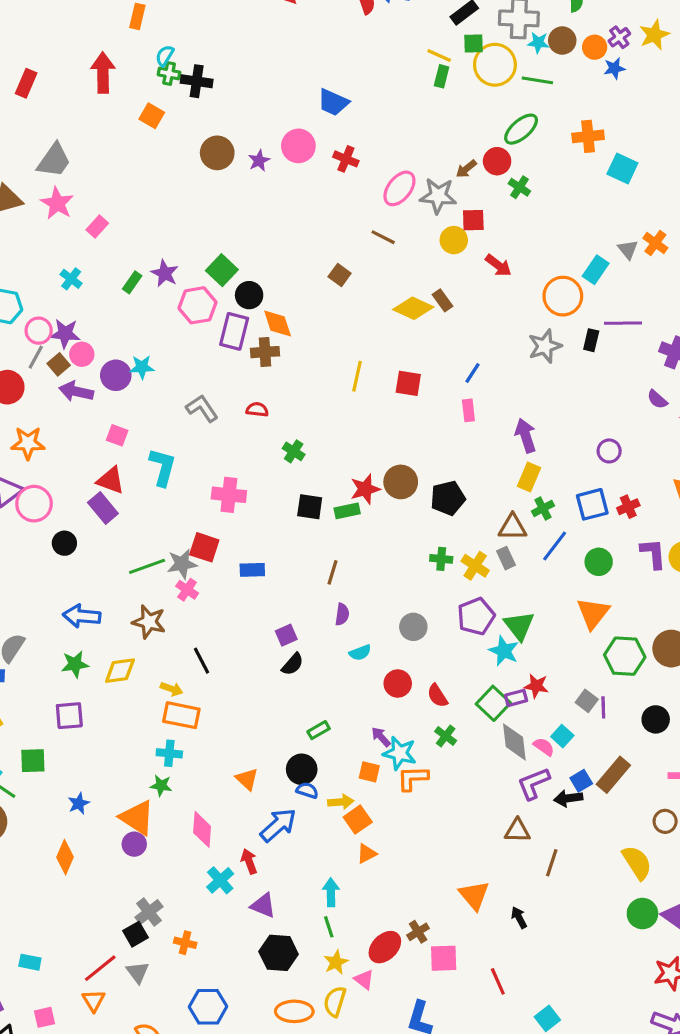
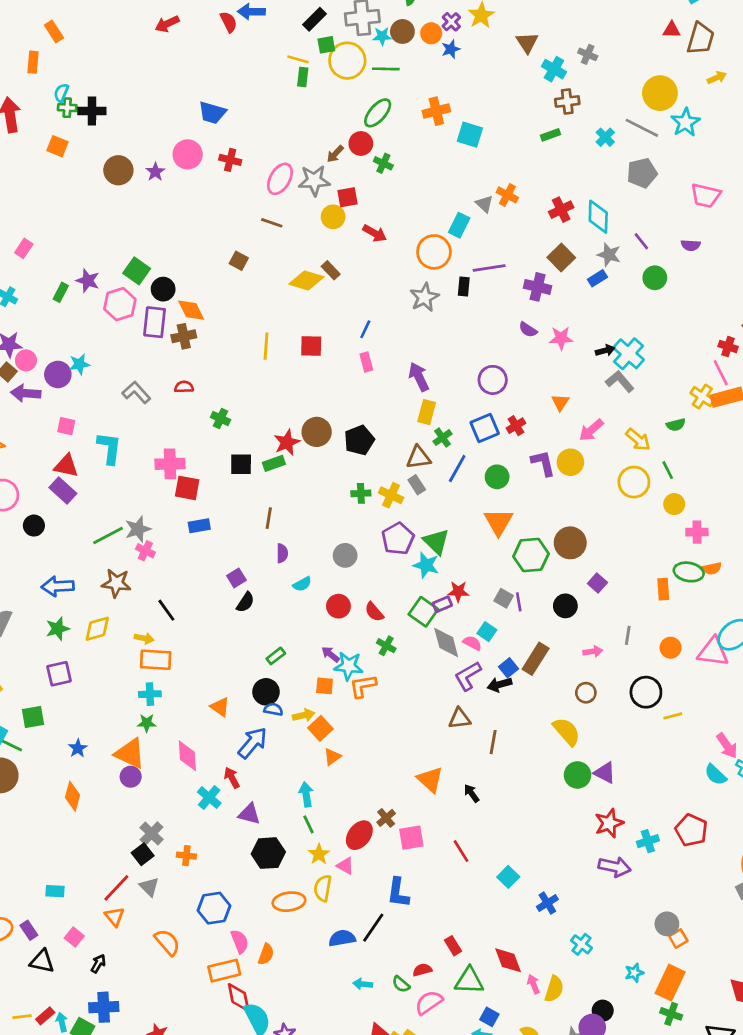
purple circle: (609, 451) -> (493, 380), size x1.4
red square: (204, 547) -> (187, 488), moved
pink square: (44, 1017) -> (74, 937), turned -30

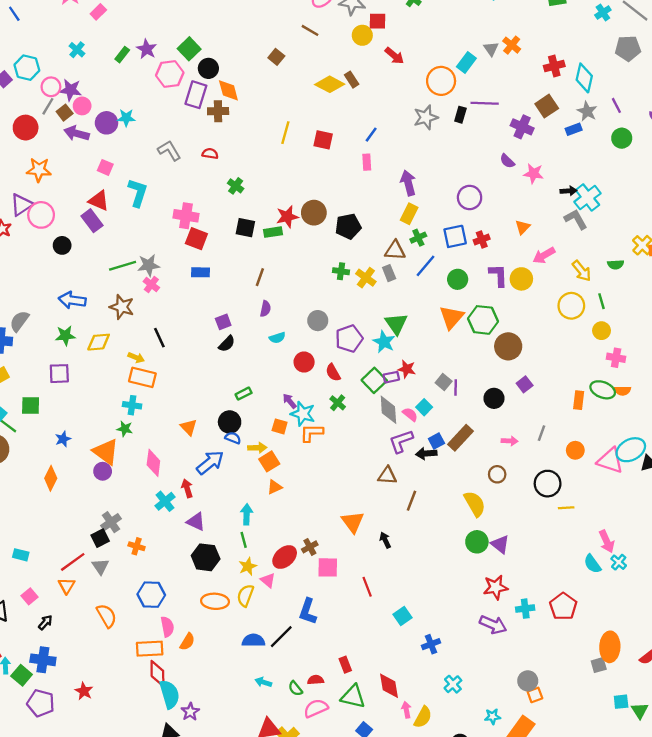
purple pentagon: (398, 539) -> (349, 339), moved
green hexagon: (531, 555) -> (483, 320), moved

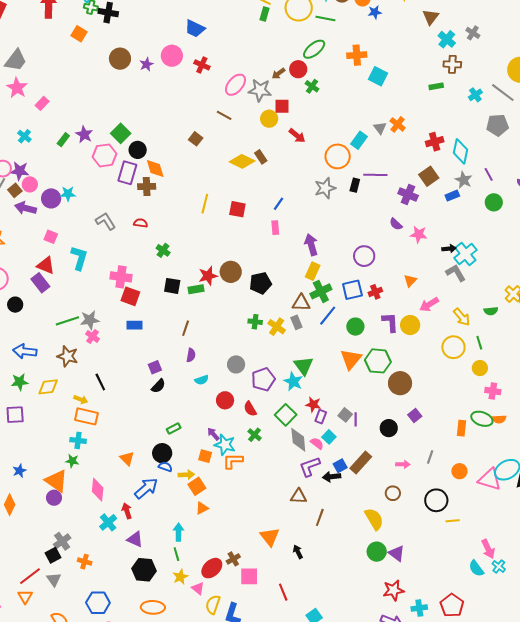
green cross: (418, 238) -> (321, 291), size x1.5
purple rectangle: (391, 377) -> (321, 417), moved, turned -56
yellow semicircle: (245, 596) -> (213, 605), moved

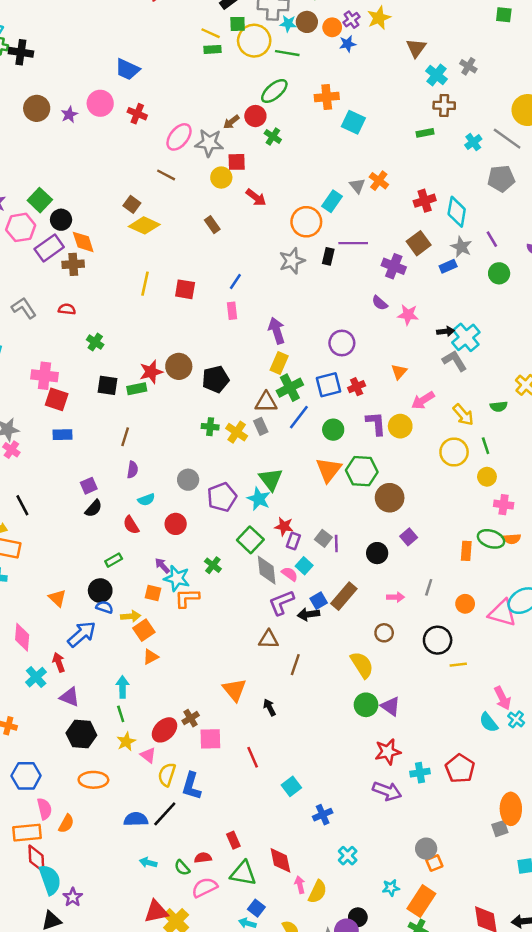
green rectangle: (264, 14) -> (212, 49), turned 72
yellow diamond: (242, 161) -> (144, 225), moved
purple rectangle: (127, 173) -> (49, 248), turned 40
red semicircle: (250, 409) -> (131, 525), moved

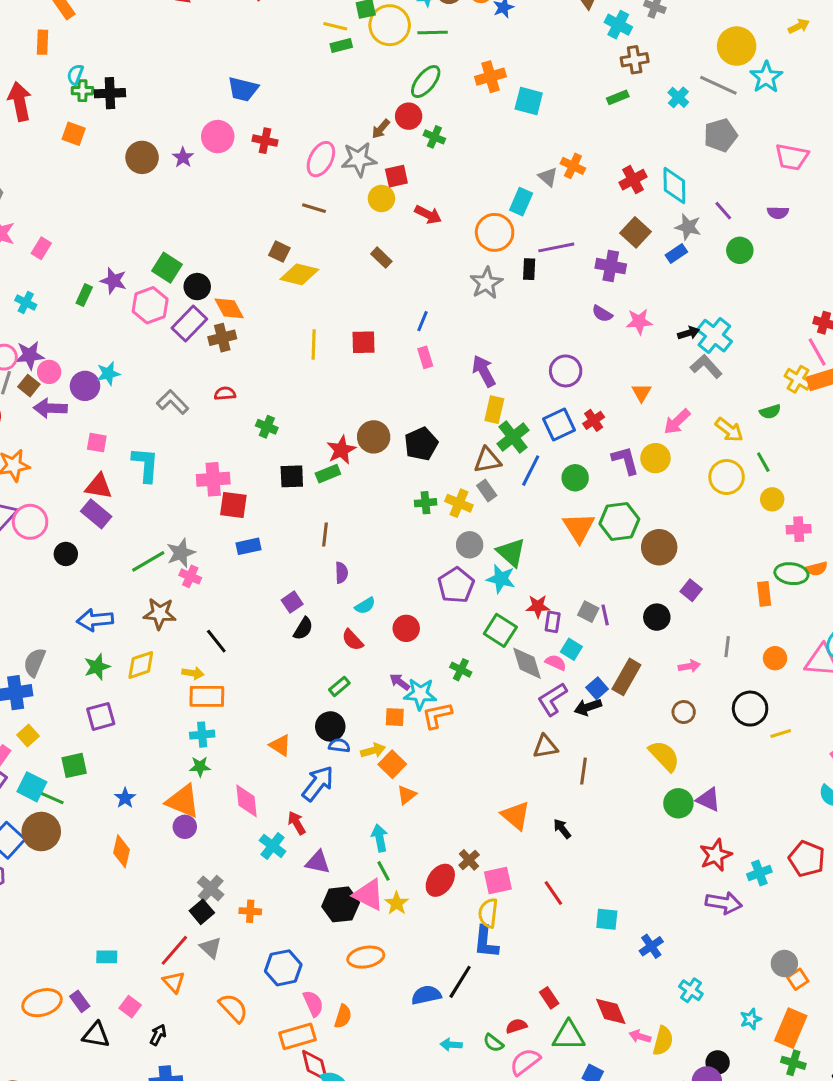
gray circle: (188, 480) -> (470, 545), moved
pink triangle: (148, 755) -> (369, 895), moved, size x1.6
yellow semicircle: (167, 775) -> (488, 913), moved
cyan square: (291, 786) -> (607, 919), turned -36
pink arrow: (300, 885) -> (640, 1036), turned -49

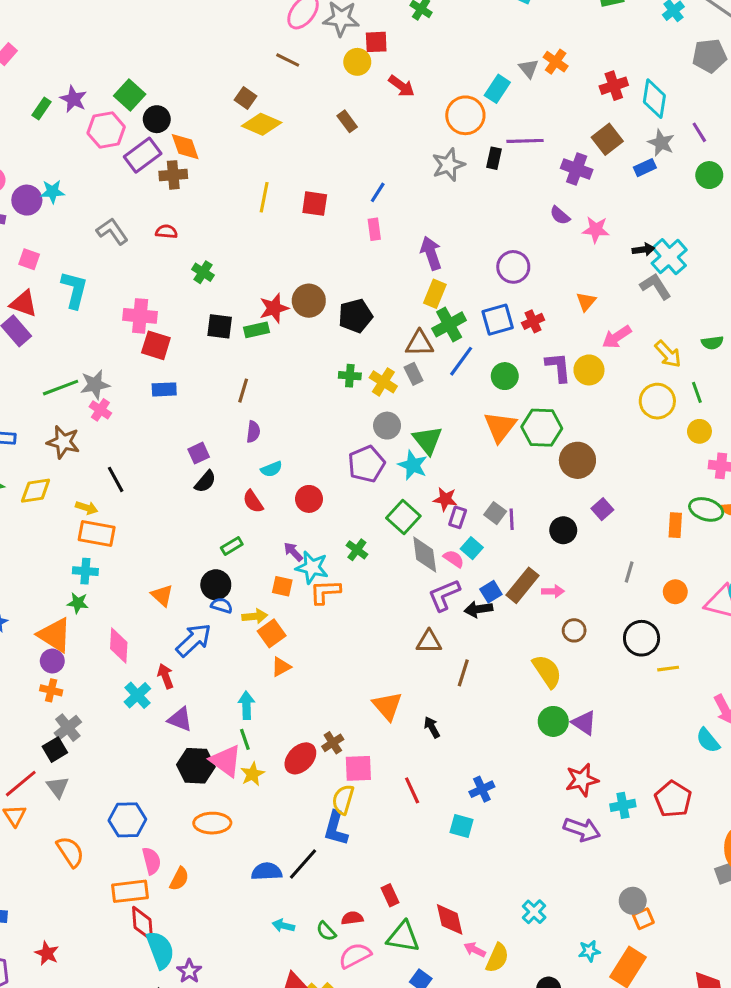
pink arrow: (689, 666) -> (553, 591), moved
orange cross: (250, 911) -> (51, 690), moved
blue cross: (651, 946) -> (482, 789), moved

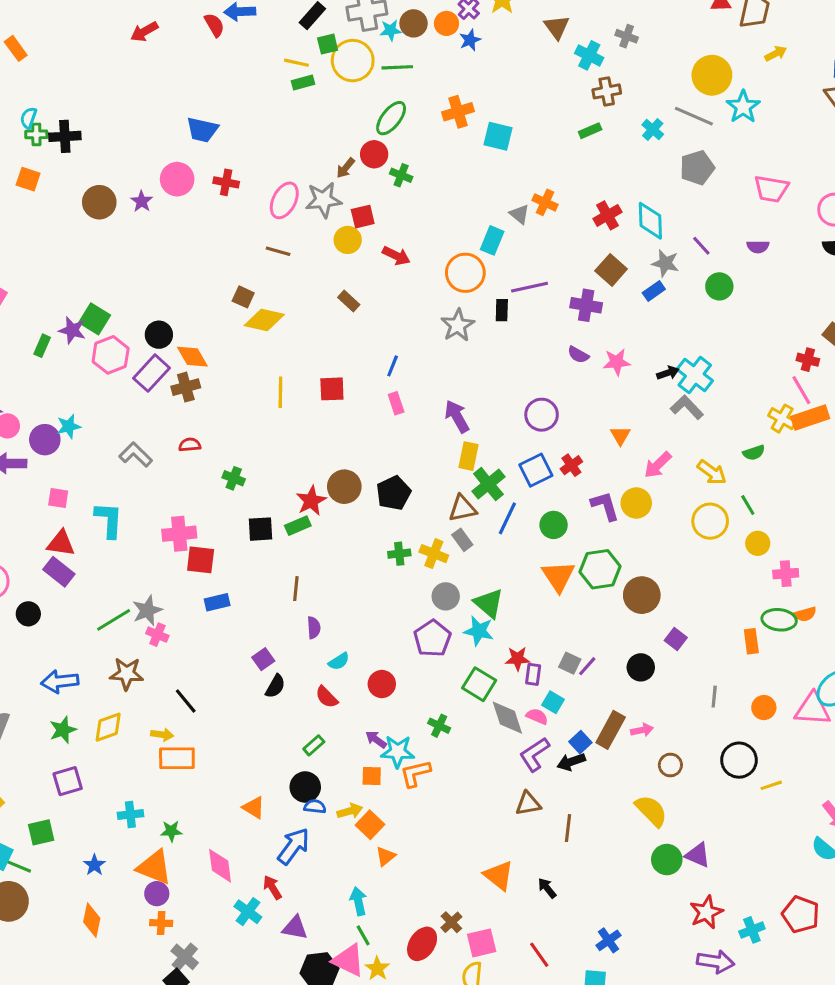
green square: (130, 95) -> (95, 319), moved
purple line: (512, 519) -> (587, 666), turned 55
cyan cross: (85, 571) -> (130, 814), moved

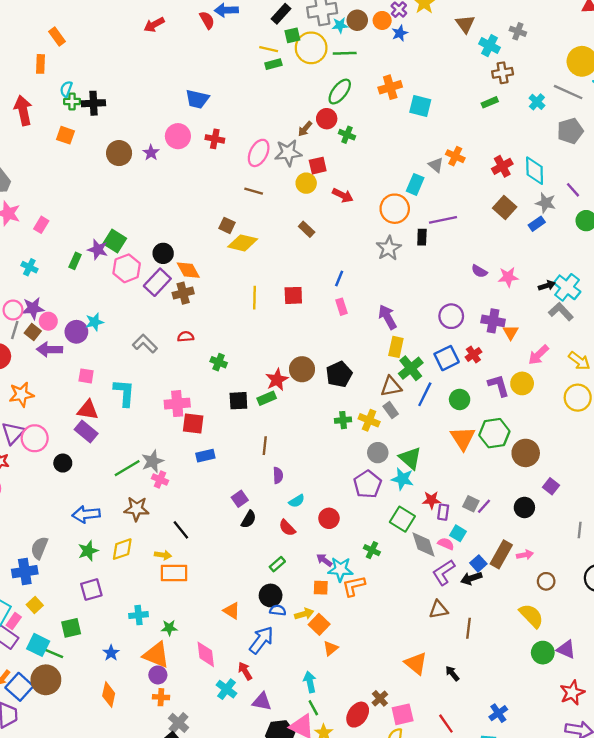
purple cross: (586, 305) -> (493, 321), moved

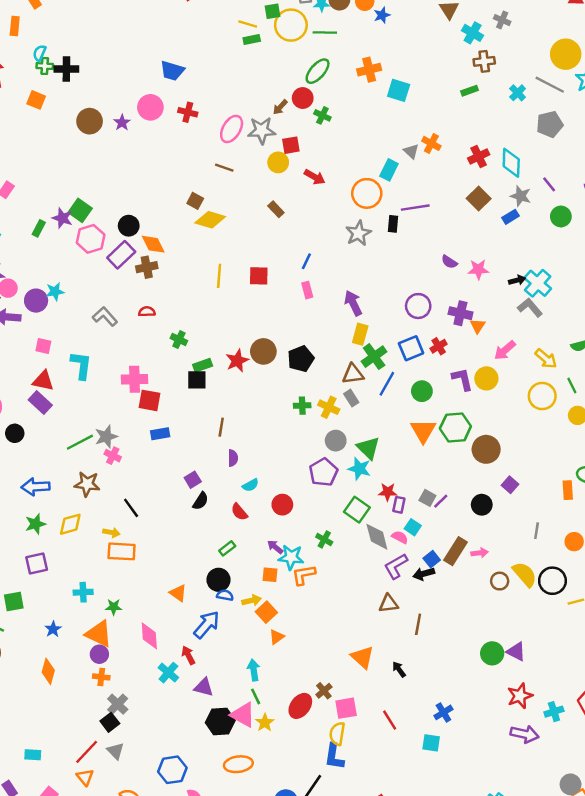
green rectangle: (267, 398) -> (203, 365), moved
yellow semicircle: (531, 616) -> (525, 574), moved

